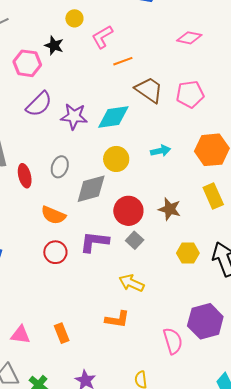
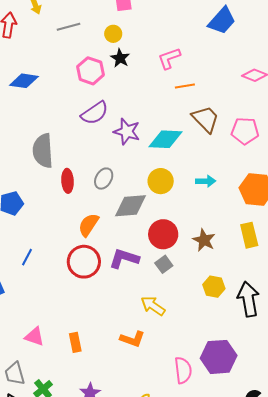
yellow circle: (74, 18) -> (113, 34), moved
orange semicircle: (53, 215) -> (89, 225), turned 90
red circle: (55, 252) -> (84, 262), size x1.4

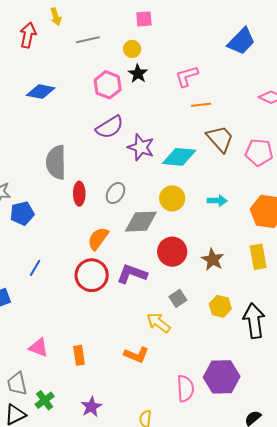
gray square: (164, 264) -> (178, 298), moved

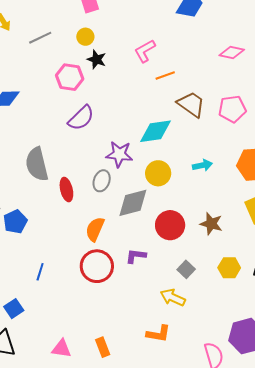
purple star: (141, 147) -> (119, 154), moved
purple L-shape: (132, 274) -> (136, 256), size x0.7

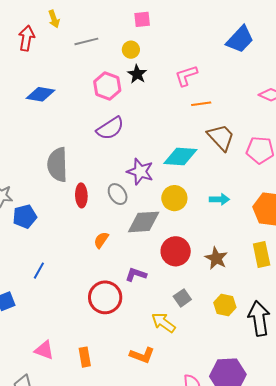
gray ellipse: (102, 181) -> (118, 194), turned -65
orange semicircle: (95, 229) -> (101, 240), size x0.7
red circle: (97, 266) -> (105, 297), moved

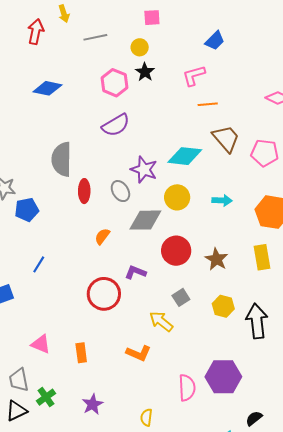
blue trapezoid: (240, 39) -> (215, 41), moved, size x0.7

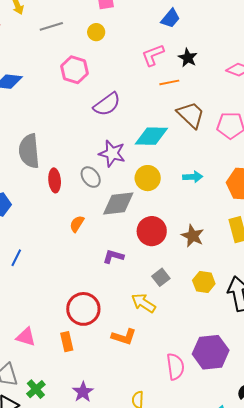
black star: (145, 72) -> (188, 58), moved
purple semicircle: (116, 125) -> (107, 104), moved
red circle: (104, 294) -> (83, 309), moved

